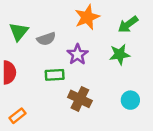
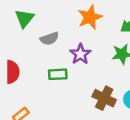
green triangle: (19, 32) -> (24, 18), moved
brown cross: (80, 99) -> (104, 98), moved

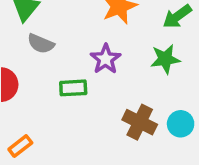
gray semicircle: (49, 39) -> (41, 44), moved, turned 42

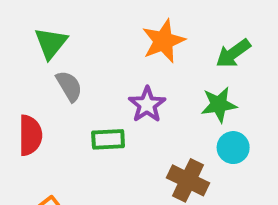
gray semicircle: (41, 44) -> (69, 86), turned -144
cyan circle: (181, 124) -> (233, 148), moved

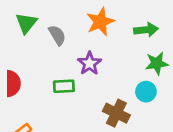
green arrow: (233, 53) -> (146, 30), turned -150
gray semicircle: (69, 86) -> (57, 35), moved
green star: (219, 105) -> (157, 63), moved

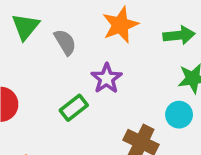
green rectangle: (64, 86) -> (74, 108), turned -35

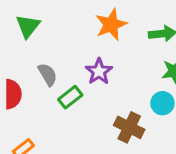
gray semicircle: (65, 42) -> (48, 74), moved

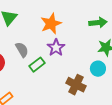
orange star: (111, 25) -> (51, 24), moved

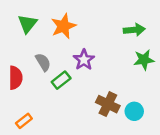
orange star: (51, 24) -> (63, 26), moved
cyan circle: (98, 69) -> (134, 111), moved

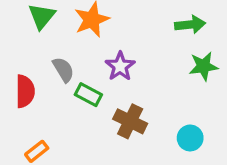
green rectangle: (61, 80) -> (88, 95), turned 66
brown cross: (108, 104) -> (130, 121), moved

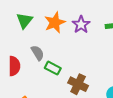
purple star: (120, 66) -> (81, 25), moved

